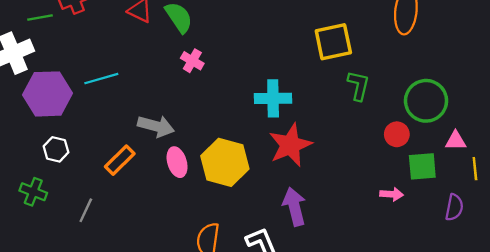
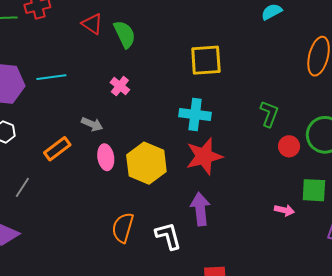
yellow square: (333, 42) -> (206, 60), moved
pink cross: (192, 61) -> (120, 86), moved
gray arrow: (156, 126) -> (92, 124), size x0.7
red circle: (397, 134) -> (289, 146), moved

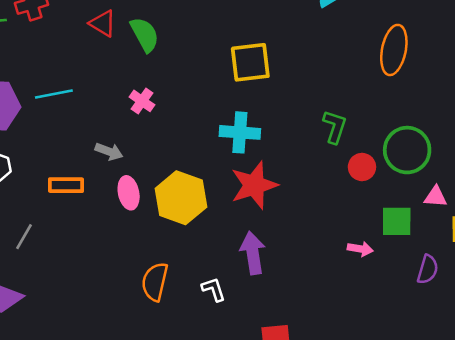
orange rectangle: (57, 149) -> (66, 185), turned 40
white L-shape: (168, 236) -> (214, 289), size x0.7

